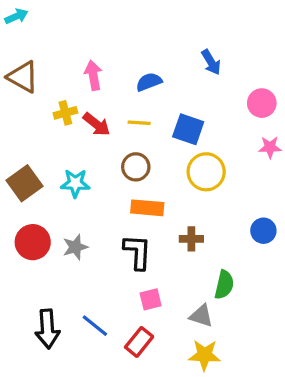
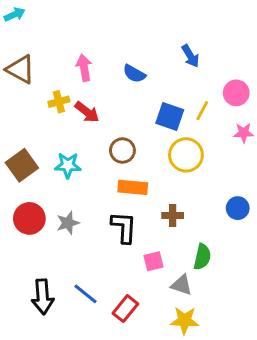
blue semicircle: (149, 82) -> (134, 74), turned -130
yellow line: (139, 123) -> (202, 111), moved, turned -66
pink square: (151, 299) -> (153, 261), moved

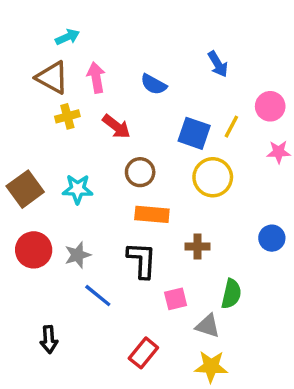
cyan arrow: (15, 15) -> (67, 37), moved
brown triangle: (20, 69) -> (52, 78), moved
red arrow: (87, 112) -> (116, 127), moved
blue line: (86, 294) -> (98, 296), moved
black arrow: (43, 297) -> (49, 339), size x0.7

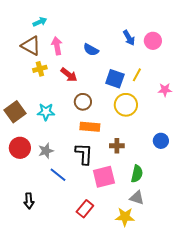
pink circle: (270, 106) -> (153, 41), moved
pink square: (176, 299) -> (104, 177), size x1.6
gray triangle: (208, 326) -> (137, 198), moved

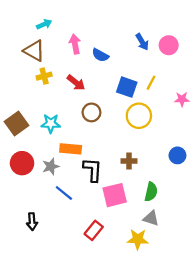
pink arrow: (57, 46) -> (75, 44), moved
orange rectangle: (90, 127) -> (71, 149), moved

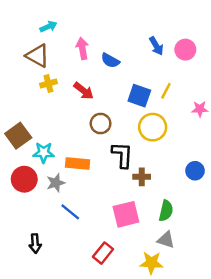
cyan star: (51, 123) -> (44, 153), moved
black L-shape: (93, 170) -> (122, 155), moved

